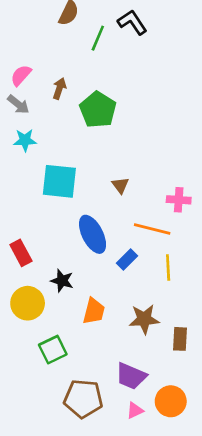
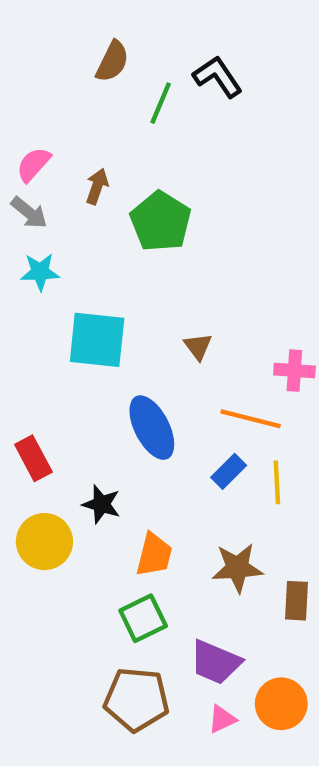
blue rectangle: (127, 259) -> (229, 471), moved
green square: (53, 350) -> (143, 618), moved

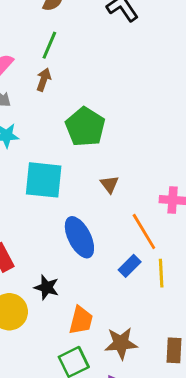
green line: (161, 103) -> (49, 45), moved
green pentagon: (161, 221) -> (85, 127), moved
orange line: (251, 419) -> (144, 232), turned 45
brown star: (237, 568) -> (121, 343), moved

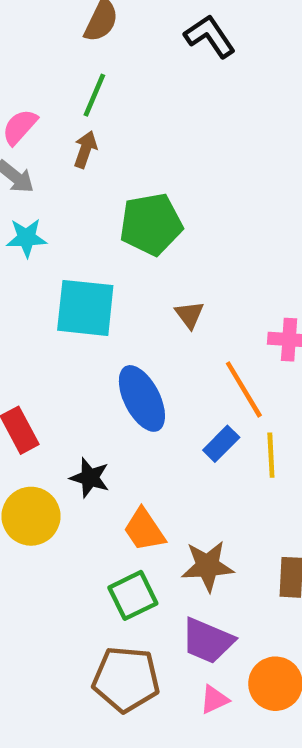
green pentagon: (85, 127) -> (151, 224), turned 30
orange trapezoid: (81, 320) -> (144, 530), turned 132

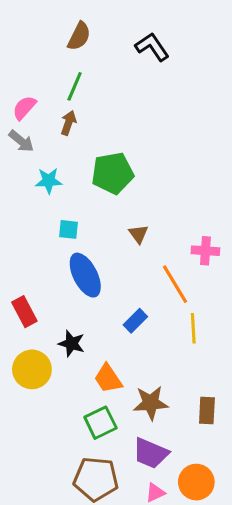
cyan star: (26, 238) -> (49, 181), moved
cyan square: (85, 308) -> (68, 229), size x0.5
blue ellipse: (142, 398) -> (85, 275), moved
blue rectangle: (221, 444) -> (135, 321), moved

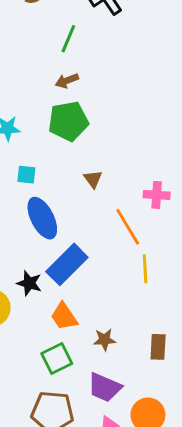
green line: (75, 86) -> (68, 39), moved
brown arrow: (68, 123) -> (67, 81), moved, turned -130
blue rectangle: (135, 321) -> (67, 264), moved, size x1.8
brown star: (151, 403) -> (105, 340), size x0.7

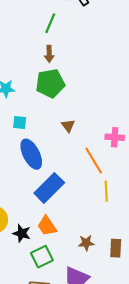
brown arrow: (67, 81) -> (49, 54), turned -70
black star: (29, 283) -> (22, 233), moved
brown star: (105, 340) -> (86, 243), moved

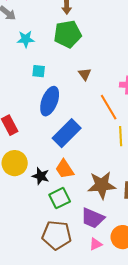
blue ellipse: (31, 154) -> (50, 101), turned 48
brown star: (86, 243) -> (102, 185), size x1.8

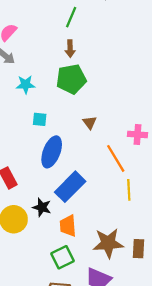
orange trapezoid: (65, 169) -> (68, 226), turned 30
black star: (41, 176) -> (42, 207), moved

